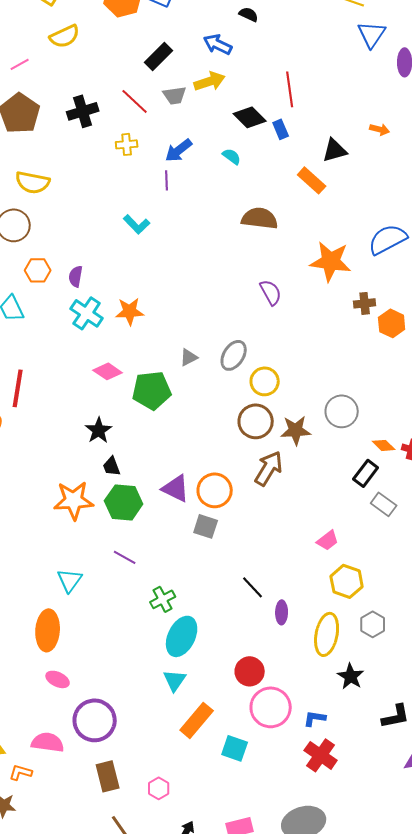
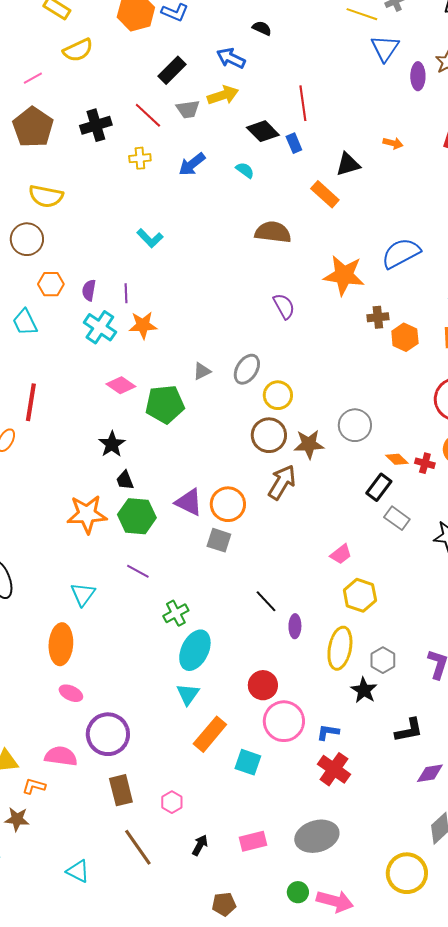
purple line: (167, 180) -> (126, 293), moved
gray hexagon: (373, 624) -> (383, 660), moved

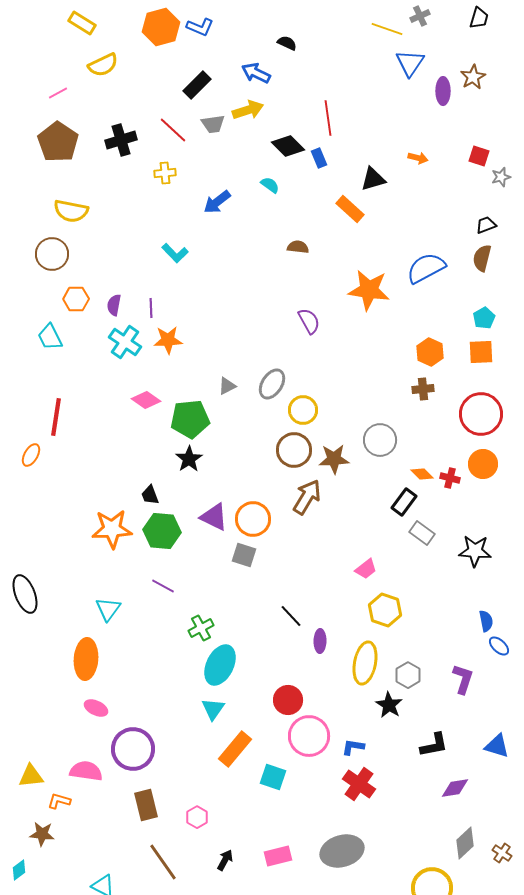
blue arrow: (192, 164) -> (217, 202), moved
brown semicircle: (273, 232) -> (298, 247), size x0.6
brown cross: (378, 317) -> (423, 389), moved
black star: (112, 444) -> (189, 459), moved

